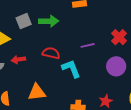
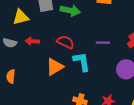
orange triangle: (37, 92) -> (55, 67), moved, turned -36

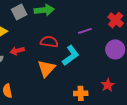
cyan L-shape: (82, 62) -> (71, 56), turned 80

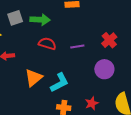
red semicircle: (49, 42) -> (47, 44), moved
cyan L-shape: (71, 56) -> (60, 83), moved

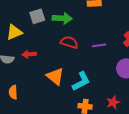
orange triangle: (34, 78) -> (55, 76), turned -42

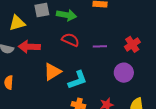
red arrow: (29, 54) -> (29, 47), size x1.5
orange triangle: (55, 76) -> (52, 72), turned 42

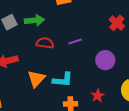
red cross: (132, 44) -> (117, 23), moved
cyan L-shape: (78, 80) -> (63, 80), turned 40

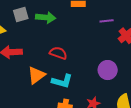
purple line: (75, 41) -> (107, 21), moved
red semicircle: (45, 43) -> (58, 53), moved

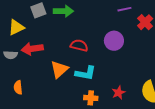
purple circle: (108, 70) -> (114, 41), moved

